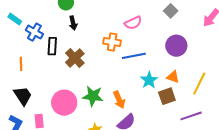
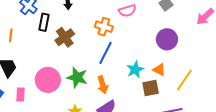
blue line: (134, 56) -> (105, 53), moved, turned -60

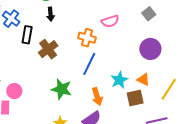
pink circle: (48, 80) -> (14, 91), moved, size x0.6
orange arrow: (103, 85) -> (97, 97), moved

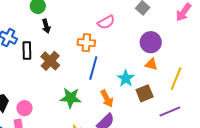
orange triangle: (143, 80) -> (151, 64), moved

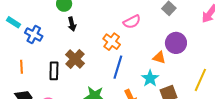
orange cross: (86, 43) -> (112, 42), turned 30
black rectangle: (27, 51) -> (54, 71), moved
orange triangle: (151, 64) -> (159, 57), moved

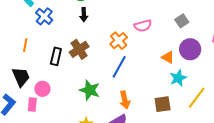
purple circle: (176, 43) -> (190, 49), moved
orange triangle: (159, 57) -> (168, 57), moved
cyan star: (150, 78) -> (178, 78), moved

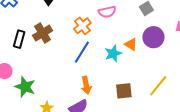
cyan star: (178, 78) -> (113, 53), moved
green star: (90, 90) -> (25, 87), moved

